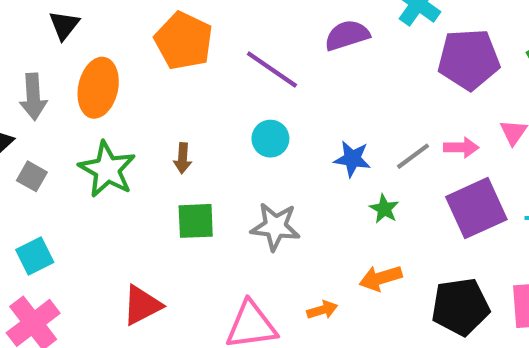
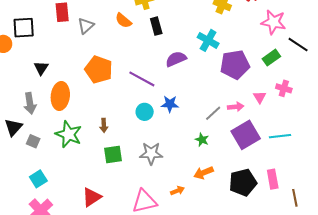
blue star: (352, 159) -> (170, 104), moved

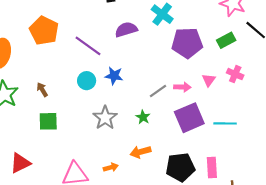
brown arrow: (104, 125) -> (42, 90), turned 144
gray star: (151, 153) -> (105, 118), moved, turned 30

